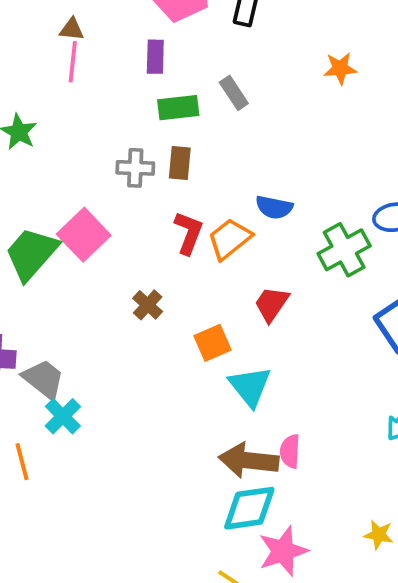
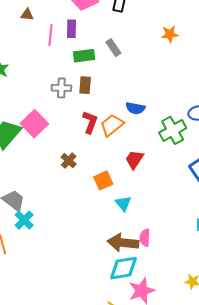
pink line: (73, 62) -> (51, 35), moved
cyan triangle: (250, 386) -> (123, 203), size x0.7

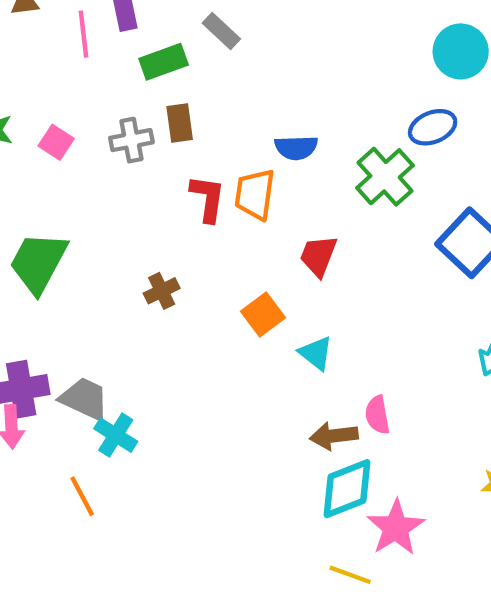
pink square: (34, 124) -> (56, 142), moved, size x0.6
orange trapezoid: (112, 125) -> (255, 194), turned -30
brown cross: (69, 161) -> (162, 291), moved, turned 35
brown arrow: (123, 243) -> (334, 436), size x0.7

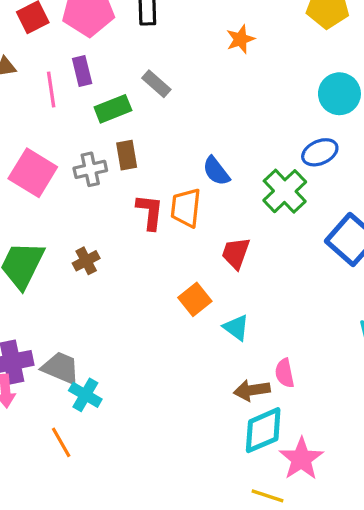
pink square: (56, 142) -> (33, 173), size x1.8
blue semicircle: (296, 148) -> (216, 171), turned 56
brown cross: (162, 291) -> (86, 261), moved

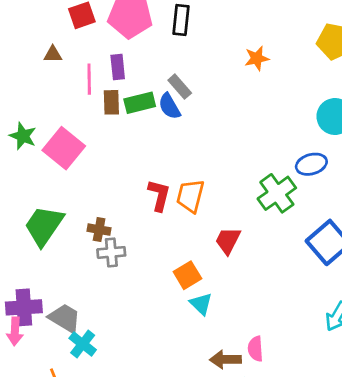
brown rectangle: (127, 155) -> (111, 102), moved
gray cross: (90, 169) -> (111, 252), moved
blue semicircle: (216, 171) -> (169, 106), moved
brown cross: (86, 261) -> (99, 230), turned 30
cyan triangle: (236, 328) -> (201, 304), moved

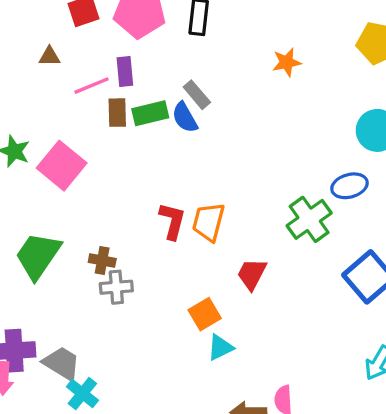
pink line: (89, 79) -> (92, 86), turned 68
cyan triangle: (201, 304) -> (220, 347), turned 50

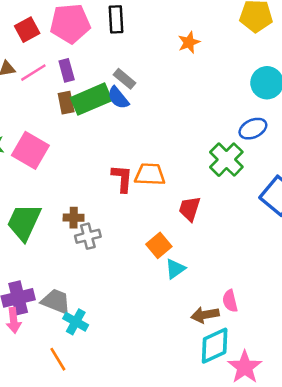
pink line: (92, 86) -> (33, 73), moved
green rectangle: (150, 113) -> (91, 99), size x1.4
orange trapezoid: (209, 222) -> (150, 174), turned 88

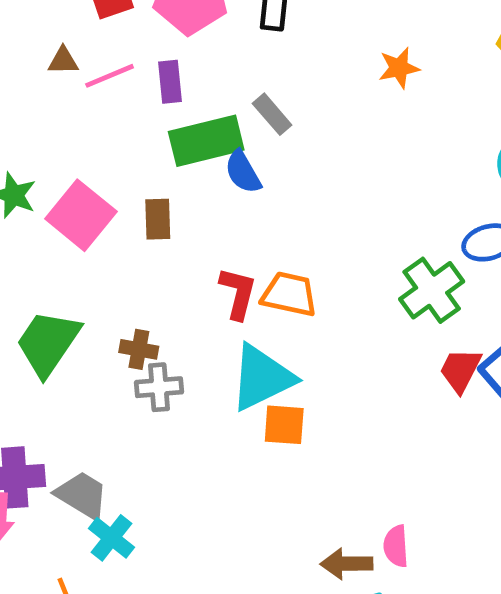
blue semicircle: (118, 98) -> (243, 172), moved
brown rectangle: (66, 103) -> (158, 219), moved
red trapezoid: (190, 209) -> (460, 370), moved
orange square: (159, 245) -> (284, 425), turned 35
cyan triangle: (175, 269) -> (262, 378), moved, size x1.8

